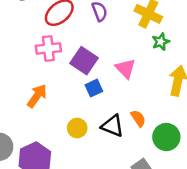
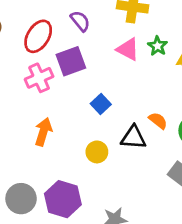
green star: (161, 42) -> (158, 46), moved
purple square: (84, 61) -> (71, 61), moved, turned -36
pink triangle: (125, 68) -> (128, 49), moved

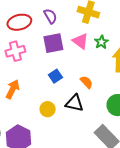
red ellipse: (38, 36) -> (19, 22), turned 35
purple square: (71, 61) -> (53, 43), moved
orange semicircle: (158, 121) -> (86, 82), moved

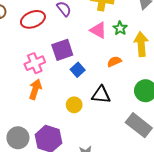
purple square: (53, 43) -> (62, 50), moved
pink cross: (15, 51) -> (35, 63), moved
orange semicircle: (86, 82) -> (114, 62), moved, turned -64

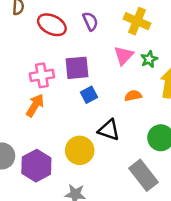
red ellipse: (33, 19) -> (52, 25), turned 35
pink triangle: (98, 30) -> (124, 55), turned 30
yellow circle: (74, 105) -> (80, 150), moved, size x1.5

